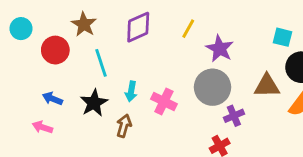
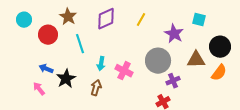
cyan square: (283, 37) -> (199, 20), moved
purple star: (220, 49) -> (174, 34), moved
black star: (94, 103) -> (66, 79), moved
pink arrow: (42, 127) -> (39, 89), turned 32

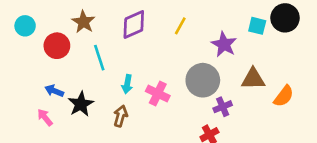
black circle: (220, 47) -> (285, 18), moved

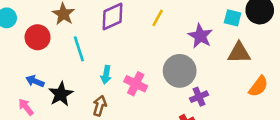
brown triangle: (253, 79) -> (239, 53), moved

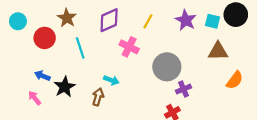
purple star: (200, 36) -> (186, 20), moved
cyan arrow: (106, 75) -> (111, 80), moved, turned -80
pink cross: (136, 84) -> (129, 47), moved

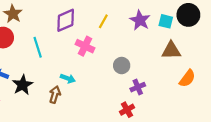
brown star: (67, 18) -> (13, 14), moved
gray circle: (167, 67) -> (122, 66), size x0.6

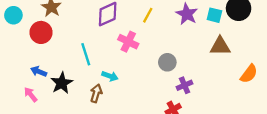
cyan line: (38, 47) -> (86, 54), moved
orange semicircle: (187, 78) -> (249, 74), moved

